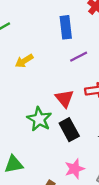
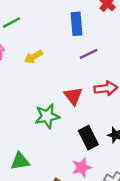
green star: (39, 119) -> (47, 116), turned 30
black rectangle: (69, 130) -> (88, 138), moved

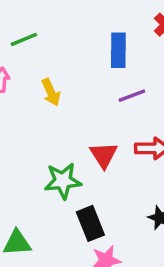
yellow arrow: (33, 57) -> (51, 92), turned -90
black rectangle: (88, 138) -> (90, 223), moved

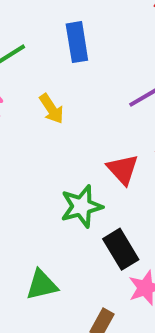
blue rectangle: (118, 50) -> (77, 42), moved

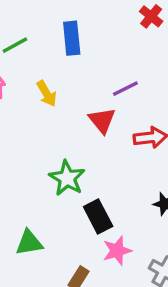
red triangle: (123, 169) -> (102, 120), moved
green star: (82, 206) -> (67, 178), turned -30

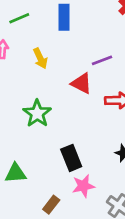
red triangle: (102, 120) -> (82, 83), turned -30
green star: (67, 178) -> (37, 113), moved

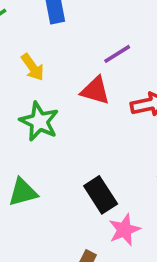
green star: (37, 113) -> (39, 121), moved
green triangle: (15, 173) -> (23, 192), moved

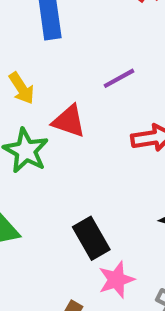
red triangle: (95, 91) -> (69, 121), moved

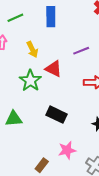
black rectangle: (91, 238) -> (57, 115), moved, turned -42

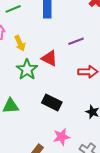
yellow arrow: (32, 49) -> (20, 43), moved

